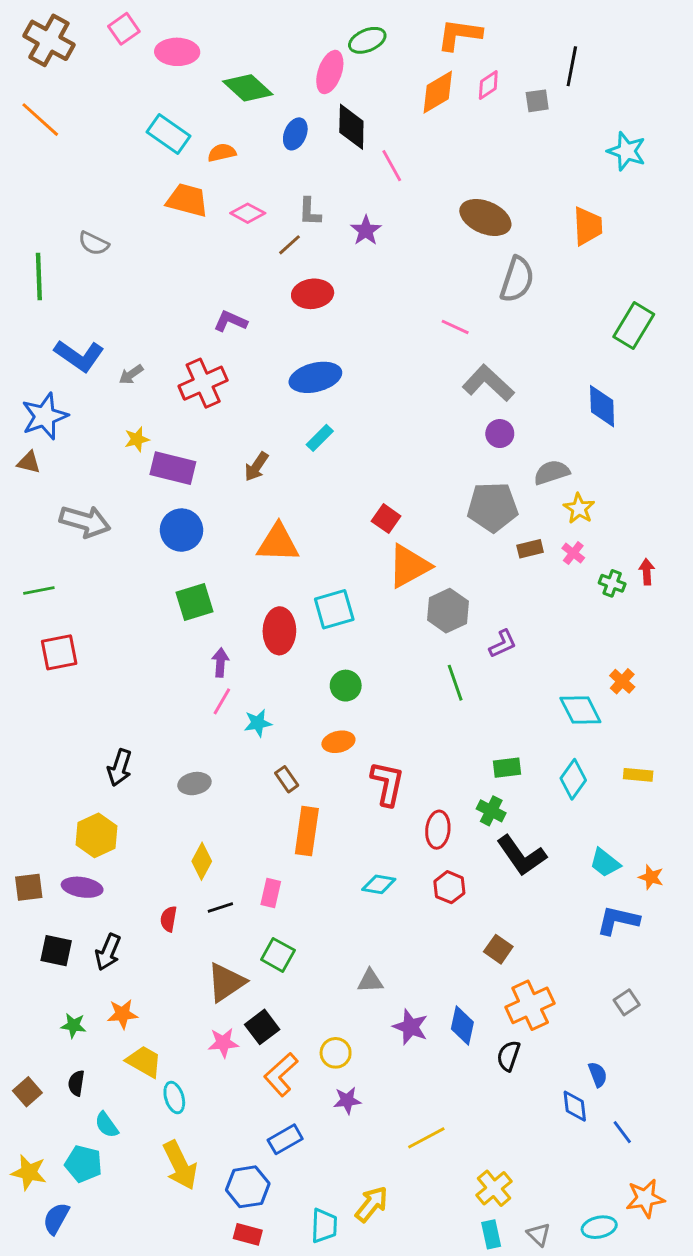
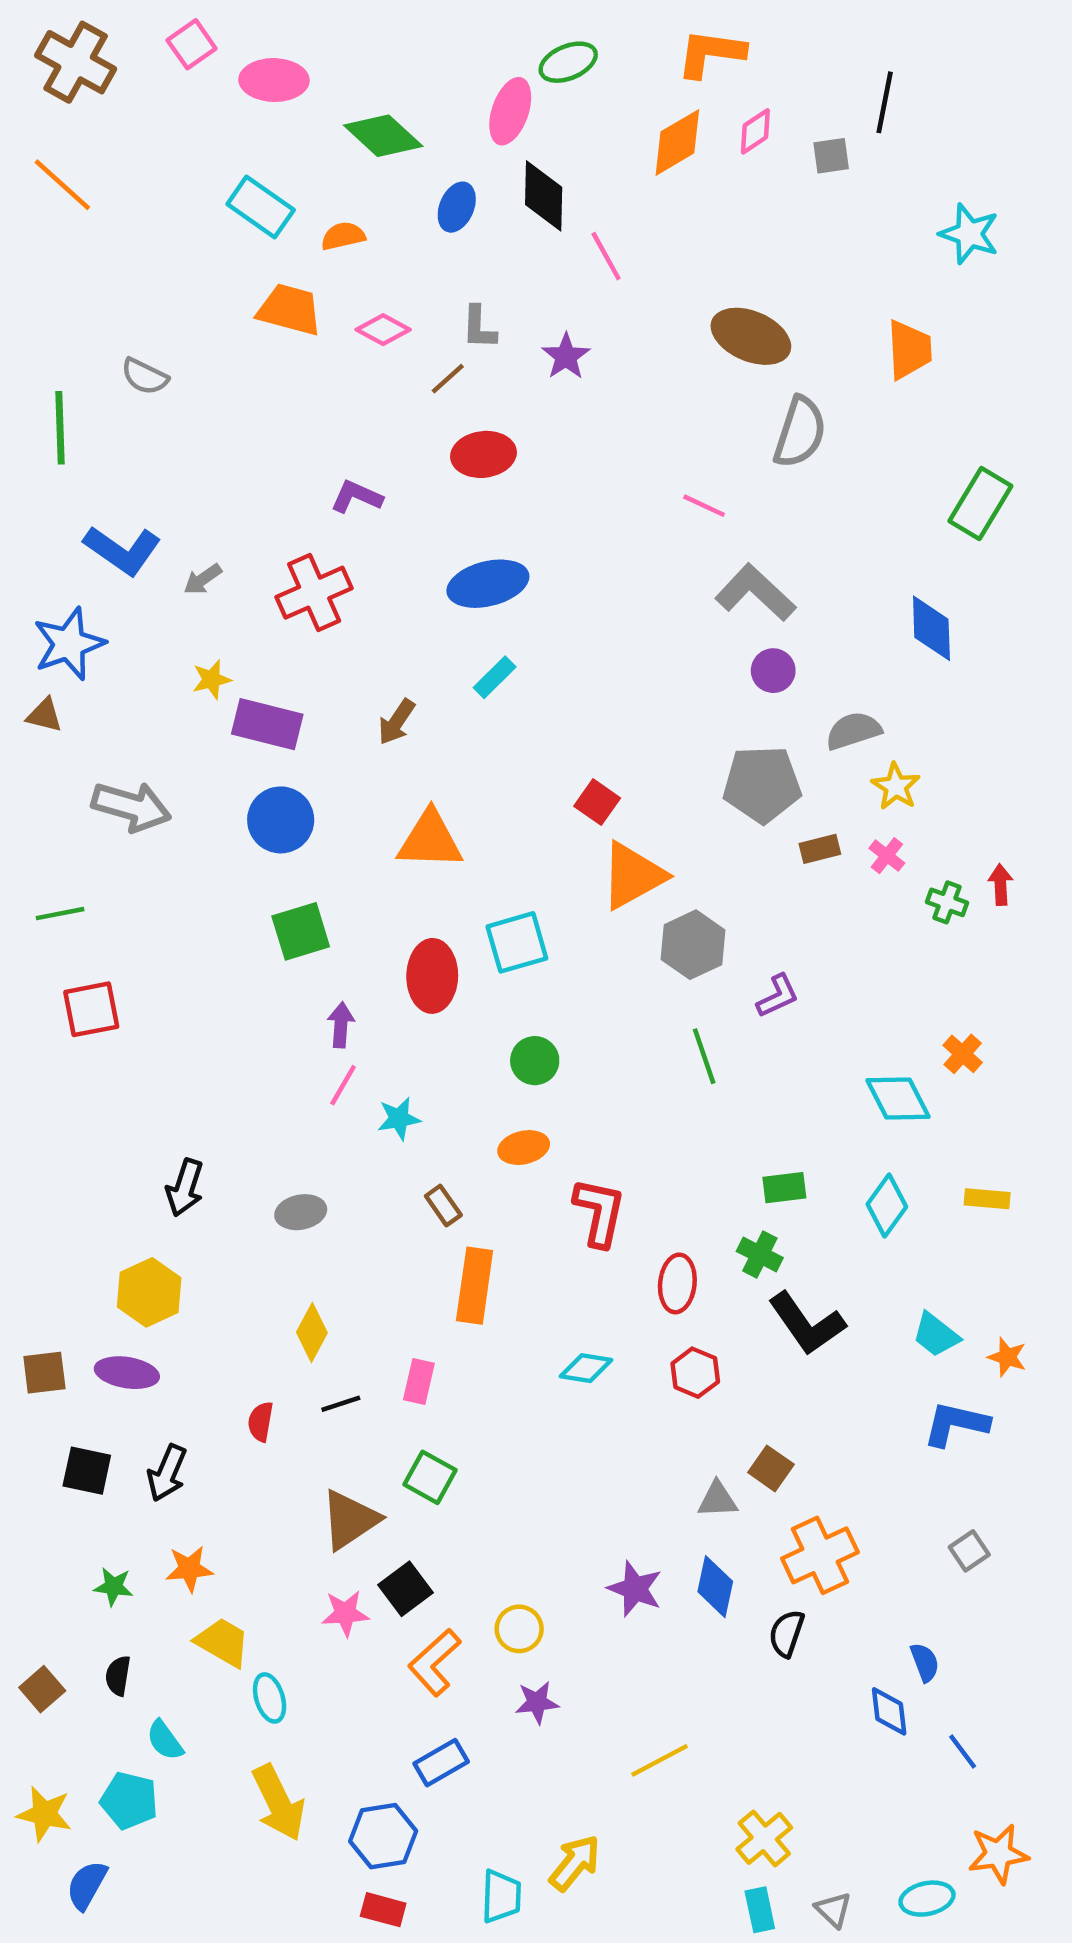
gray triangle: (370, 981) -> (717, 1500), moved

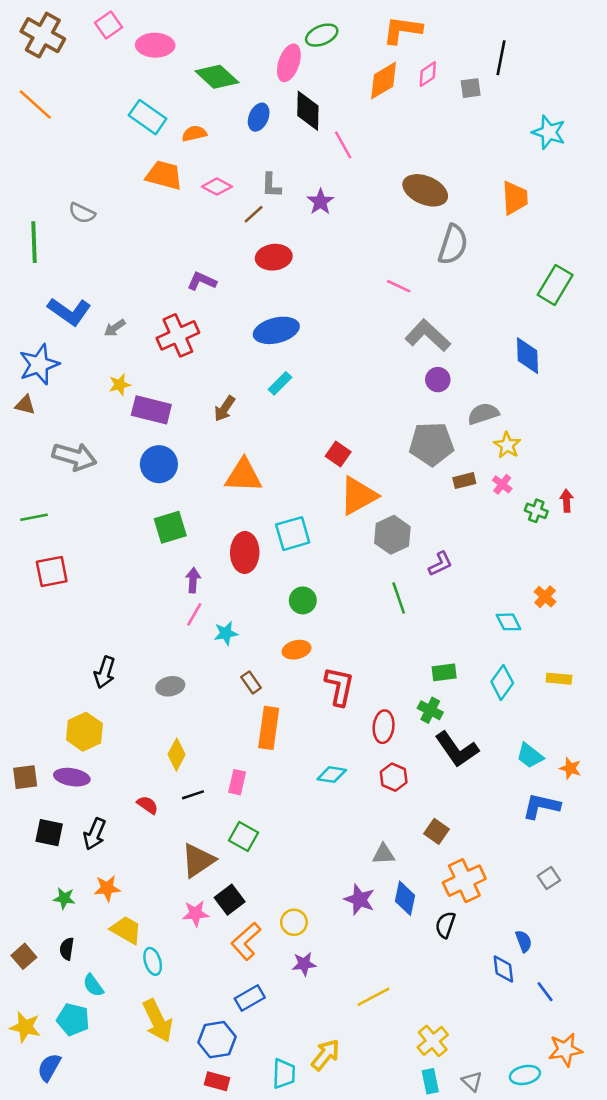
cyan diamond: (898, 1098) -> (508, 622), size x0.7
red semicircle: (261, 1422) -> (148, 805), turned 115
gray triangle: (717, 1500) -> (384, 854), moved

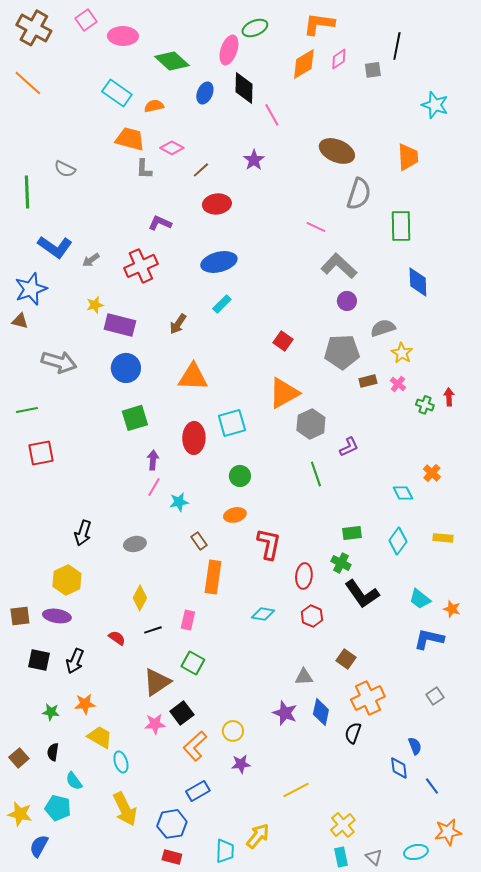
gray L-shape: (271, 185) -> (144, 169), moved
green rectangle: (555, 285) -> (401, 226), moved, turned -32
red square: (338, 454) -> (283, 341), moved

